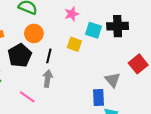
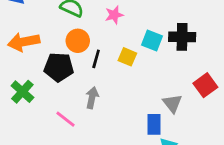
pink star: (72, 14) -> (114, 15), moved
black pentagon: (20, 55) -> (59, 67), turned 30
black line: (49, 56) -> (96, 59), moved

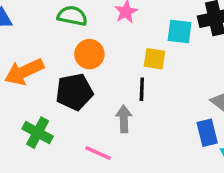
black line: (96, 59) -> (142, 89), moved

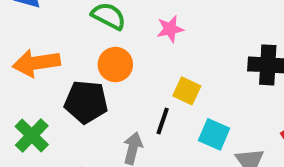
cyan square: (180, 31) -> (214, 134), moved

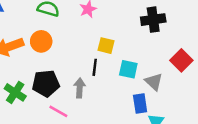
orange circle: (115, 65) -> (41, 41), moved
black pentagon: (86, 102) -> (46, 83), moved

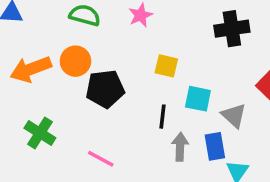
black line: (95, 67) -> (163, 117), moved
black pentagon: (46, 83) -> (105, 89), moved
gray arrow: (80, 88) -> (180, 147), moved

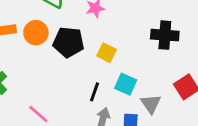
black pentagon: (105, 89) -> (68, 42), moved

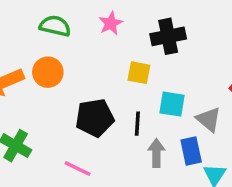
black cross: (165, 35) -> (168, 36), moved
black pentagon: (68, 42) -> (95, 118), moved

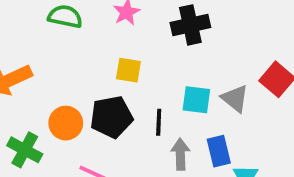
orange circle: (48, 72) -> (66, 123), moved
yellow square: (139, 73) -> (128, 70), moved
gray triangle: (209, 119) -> (235, 99), moved

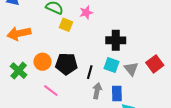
black cross: (190, 25) -> (116, 40), moved
yellow square: (128, 70) -> (66, 25), moved

